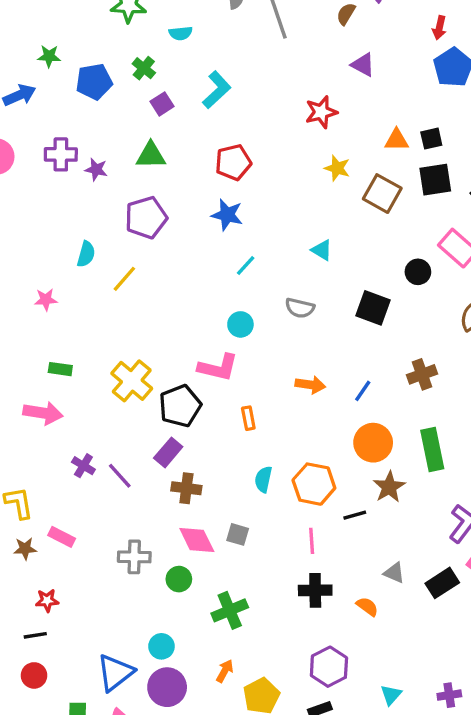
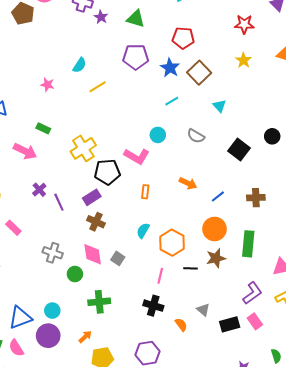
brown square: (382, 194) -> (199, 73), moved
purple pentagon: (146, 218) -> (136, 57), moved

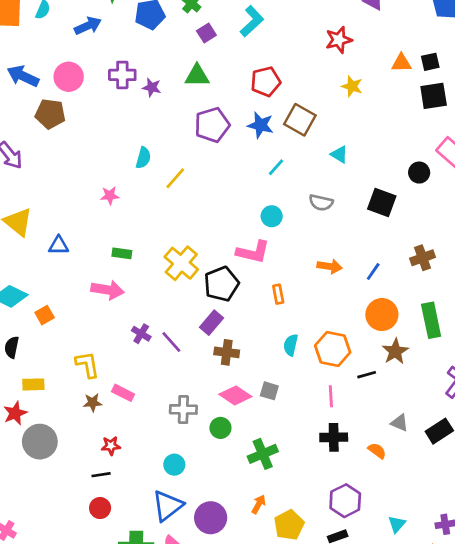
pink diamond: (93, 254) -> (235, 395), turned -30
cyan circle: (52, 311) -> (174, 465), moved

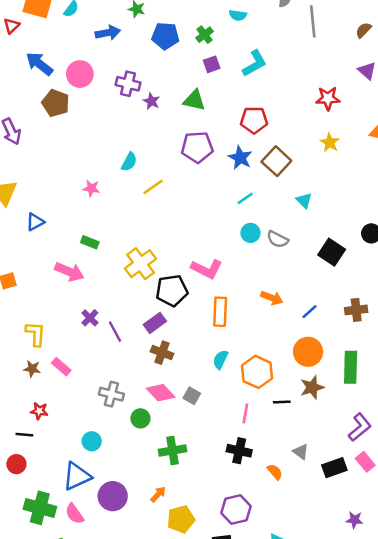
cyan circle: (272, 216) -> (250, 233), moved
blue triangle: (59, 245) -> (35, 222), turned -42
orange rectangle: (278, 294) -> (220, 312), size x1.6

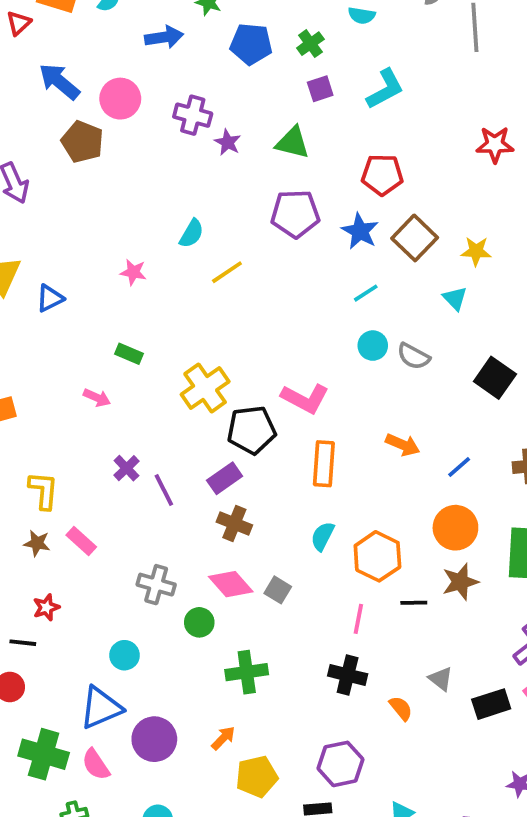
yellow star: (330, 143) -> (476, 251), moved, turned -30
blue triangle: (35, 222) -> (50, 298), moved
pink arrow: (69, 272) -> (97, 398), size x0.6
red star: (39, 411) -> (46, 607), turned -30

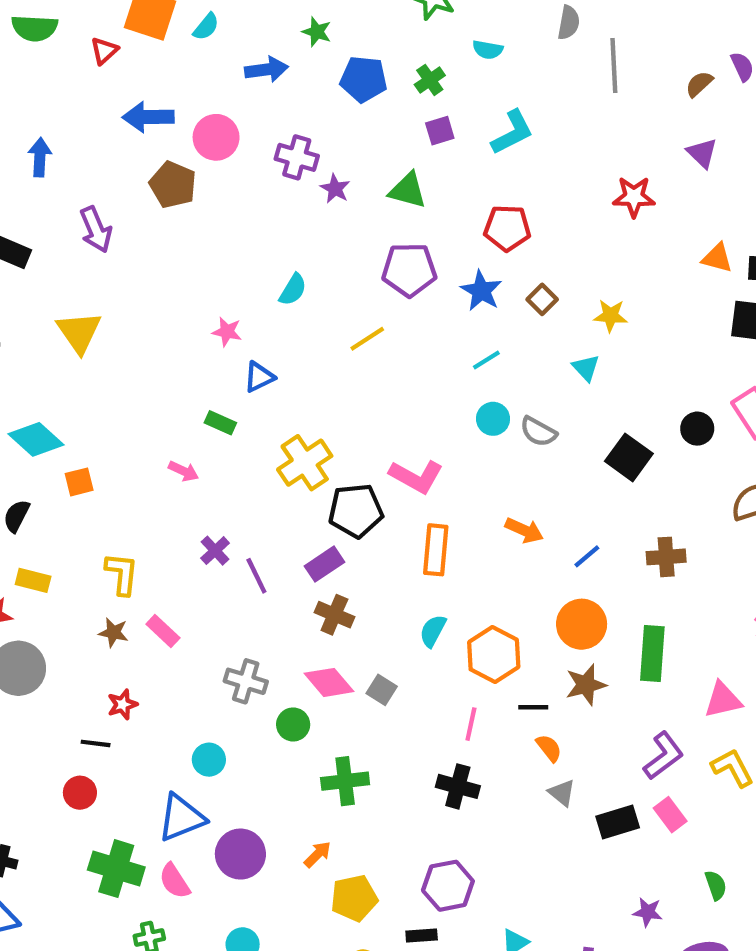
blue arrow: (59, 82) -> (148, 117), turned -42
brown square: (415, 238) -> (542, 299), size x0.6
yellow line: (227, 272) -> (367, 339), moved
blue triangle: (50, 298) -> (259, 377), moved
orange semicircle: (401, 708) -> (549, 748), moved

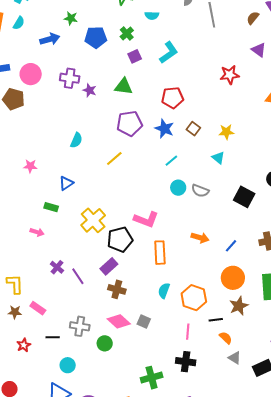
pink star: (227, 332) -> (30, 166), moved
black line: (96, 743) -> (53, 337), moved
green cross: (345, 781) -> (152, 378), moved

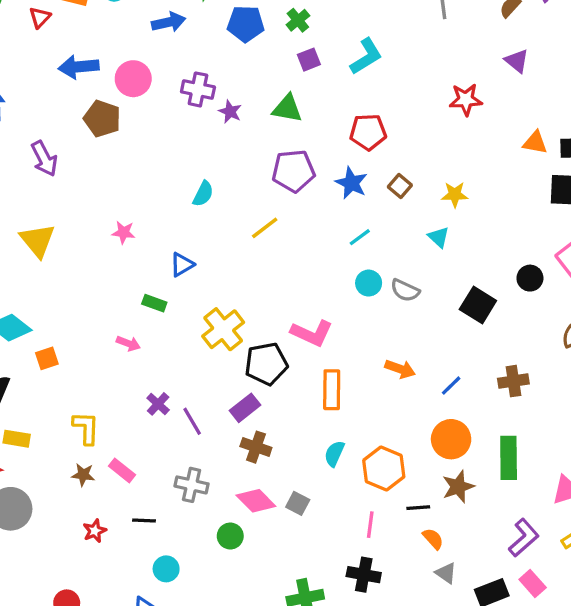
gray cross: (80, 326) -> (192, 485), moved

